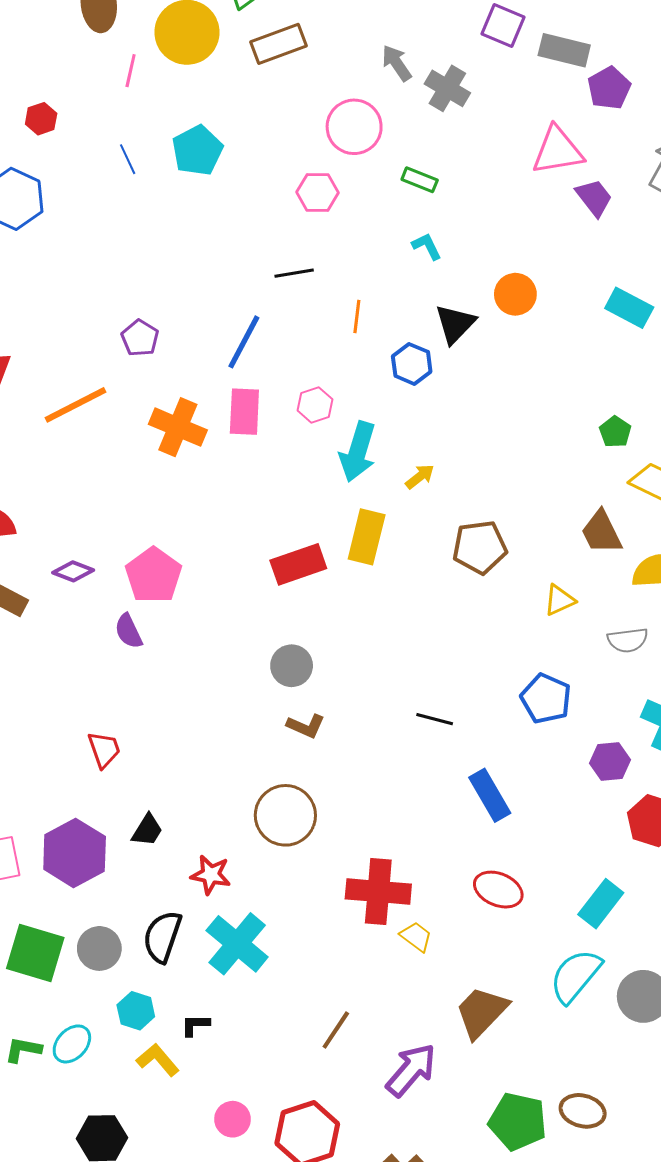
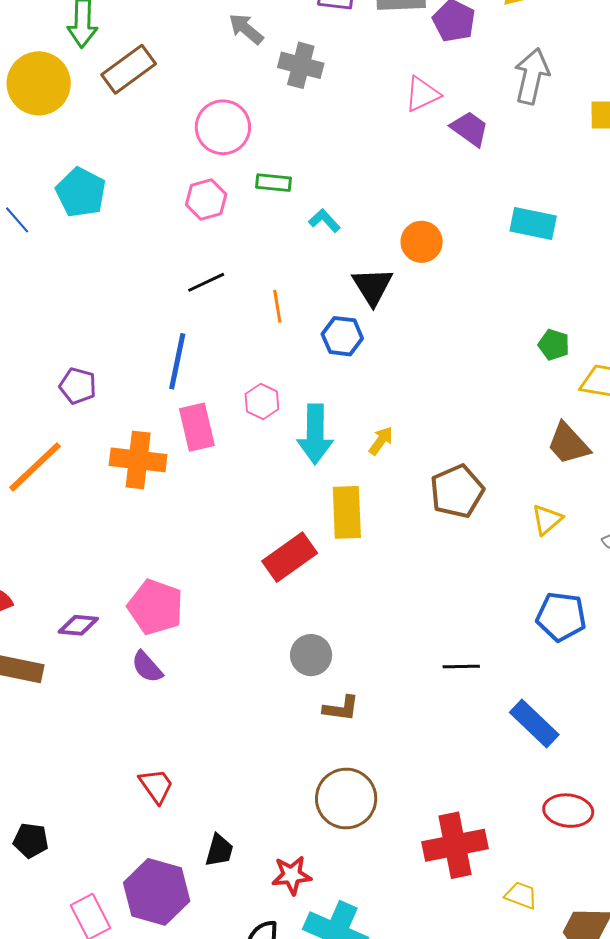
gray arrow: (397, 63) -> (246, 29), moved
pink triangle: (558, 151) -> (422, 94), size x0.7
green rectangle: (420, 180) -> (273, 183), moved
yellow trapezoid: (416, 937) -> (521, 895), moved

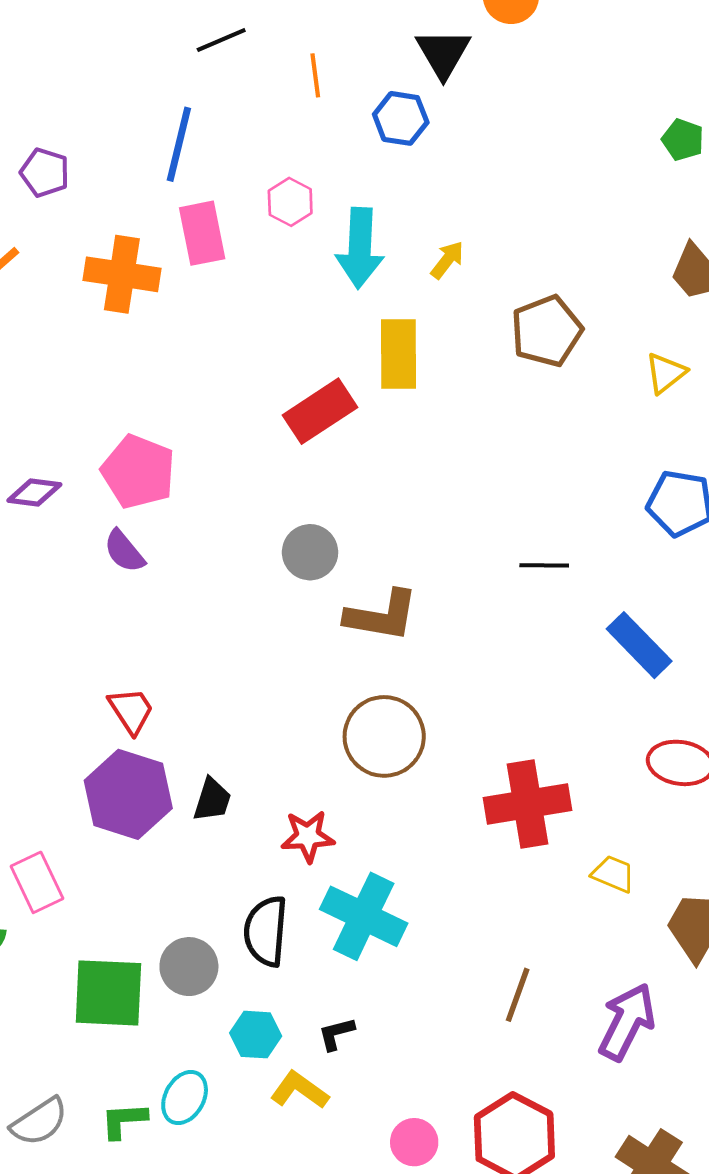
gray circle: (311, 655) -> (310, 552), moved
brown L-shape: (341, 708) -> (382, 616), size x1.5
purple hexagon: (157, 892) -> (128, 794), moved

